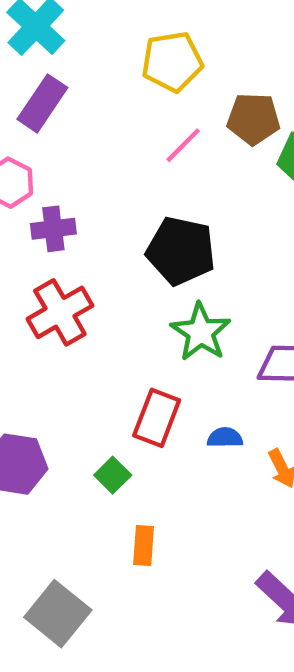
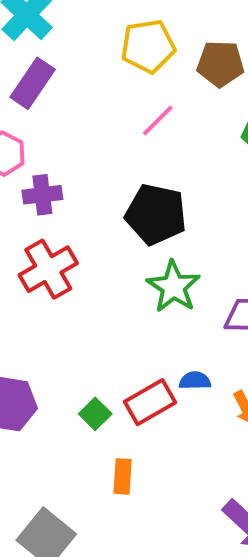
brown pentagon: (253, 119) -> (220, 64), moved
red rectangle: (157, 418) -> (150, 402), moved, turned 39

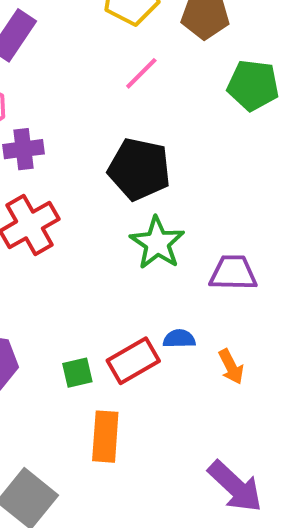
green square: (95, 414) -> (77, 373), turned 32
orange rectangle: (123, 476) -> (105, 437), size x1.4

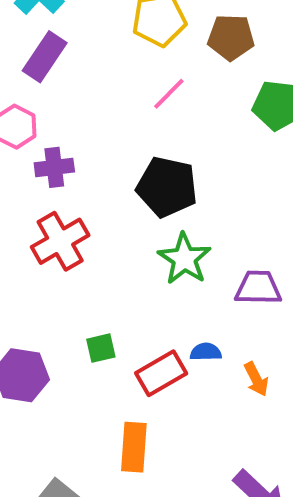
green square: (77, 373) -> (101, 348), moved

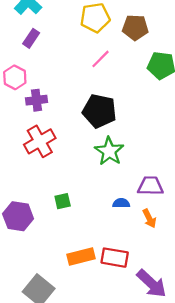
purple rectangle: (45, 57) -> (31, 38), size x0.7
purple trapezoid: (258, 288) -> (150, 186), moved
red rectangle: (161, 373) -> (115, 258), moved, turned 40
orange rectangle: (134, 447) -> (81, 256), turned 72

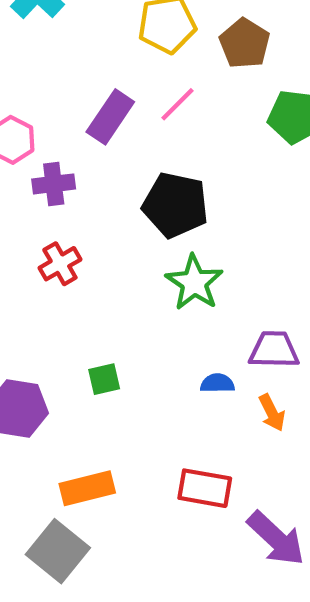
brown pentagon: (135, 27) -> (245, 43), turned 30
purple rectangle: (31, 38) -> (110, 117), moved, size x1.4
red cross: (40, 141) -> (60, 264), size x0.7
orange rectangle: (81, 256) -> (87, 488), moved

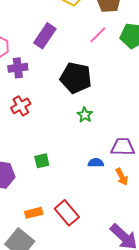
pink line: (177, 104) -> (98, 35), moved
green star: (194, 283) -> (85, 115), size x0.6
orange rectangle: (87, 488) -> (34, 213), size x0.7
red rectangle: (205, 488) -> (67, 213), moved, turned 40

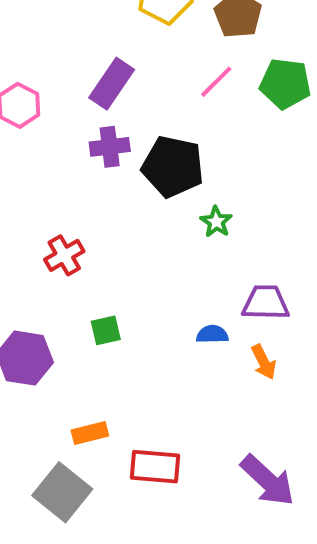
purple cross: (18, 68) -> (110, 147), moved
red cross: (21, 106) -> (64, 255), moved
green star: (85, 115) -> (216, 222), moved
red rectangle: (67, 213) -> (155, 467), moved, turned -45

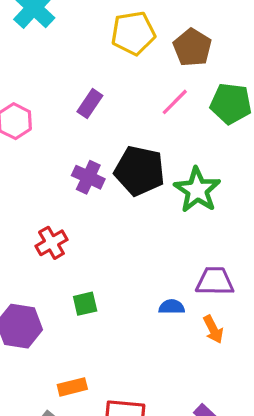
purple rectangle: (112, 84) -> (90, 104), size x0.7
purple cross: (110, 147) -> (88, 177), moved, turned 32
green star: (216, 222) -> (197, 190), moved, size x1.8

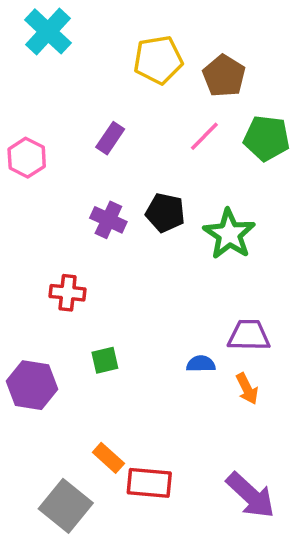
black pentagon: (140, 171) -> (165, 213), size x0.7
red cross: (51, 243) -> (68, 293), turned 36
orange rectangle: (72, 387) -> (108, 458), moved, turned 56

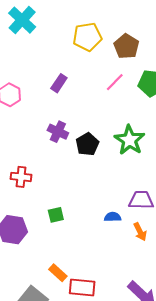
black pentagon: (165, 213) -> (87, 144), moved, turned 30
red cross: (68, 293) -> (21, 177), moved

